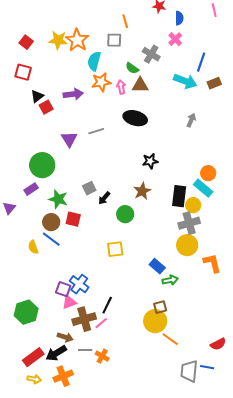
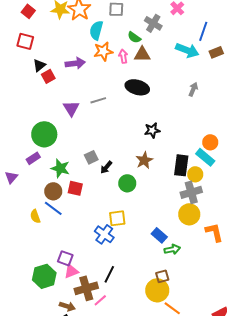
blue cross: (79, 284) -> (104, 234), moved
green hexagon: (26, 312) -> (44, 276), moved
pink line: (101, 323) -> (100, 300), moved

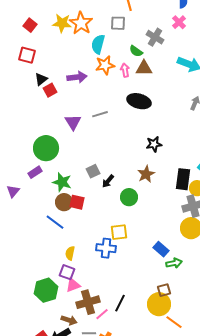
brown circle: (53, 191) -> (64, 202), moved
yellow semicircle: (35, 216) -> (70, 253), moved, turned 32
blue cross: (104, 234) -> (106, 248), turned -30
black line: (109, 274) -> (120, 303), moved

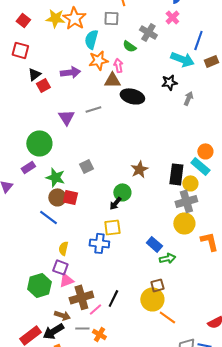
brown triangle: (144, 68) -> (112, 80), moved
black star: (154, 144) -> (169, 82), moved
black arrow: (108, 181) -> (115, 203), moved

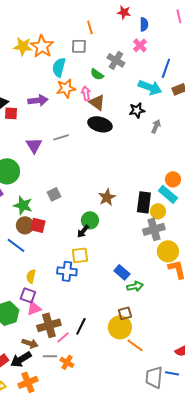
brown triangle: (112, 80) -> (97, 102), moved, turned 36
red square: (43, 85) -> (11, 113), turned 32
yellow circle: (184, 223) -> (168, 251), moved

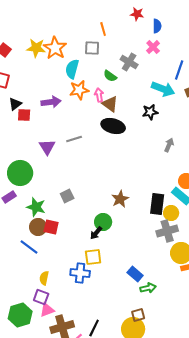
gray arrow: (156, 126) -> (169, 145), moved

